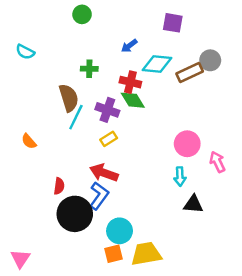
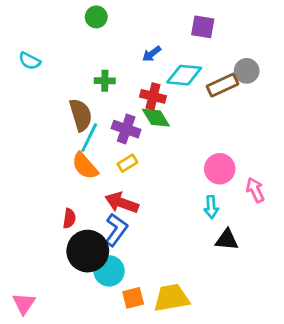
orange semicircle: (29, 141) -> (85, 166), moved, size x1.5
cyan circle: (120, 231) -> (109, 271), moved

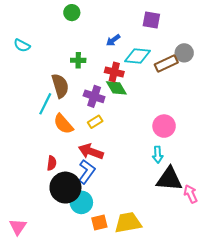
cyan line: (89, 138) -> (45, 104), moved
pink arrow: (255, 190) -> (191, 194), moved
black triangle: (227, 240) -> (169, 179), size x1.5

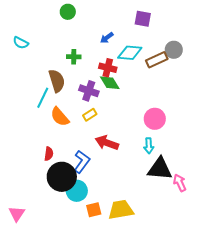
red arrow: (91, 151) -> (107, 143), moved

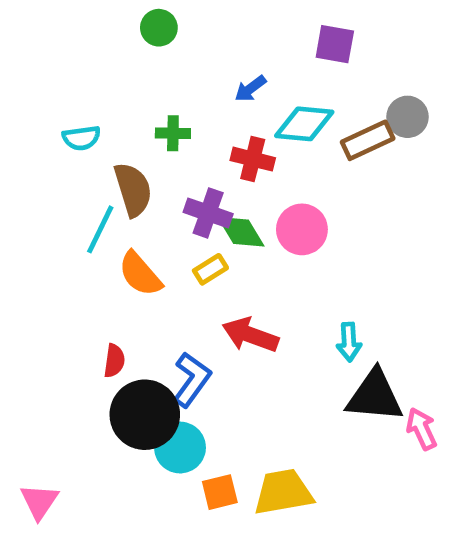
cyan semicircle: (21, 43) -> (81, 138), moved, turned -35
green diamond: (110, 83) -> (241, 232), moved
pink circle: (155, 119) -> (302, 229), moved

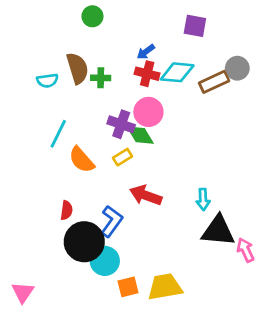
red cross: (253, 159) -> (147, 74), moved
brown semicircle: (133, 190) -> (77, 68), moved
pink circle: (302, 229) -> (148, 112), moved

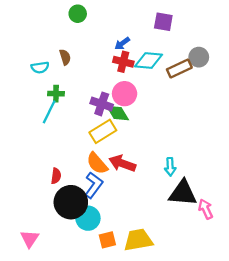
brown semicircle: (77, 68) -> (65, 57), size x0.6
green cross: (101, 78) -> (56, 94), moved
yellow rectangle: (123, 157) -> (103, 131), size x1.6
orange semicircle: (82, 160) -> (97, 163), moved
pink triangle: (23, 292) -> (30, 239), moved

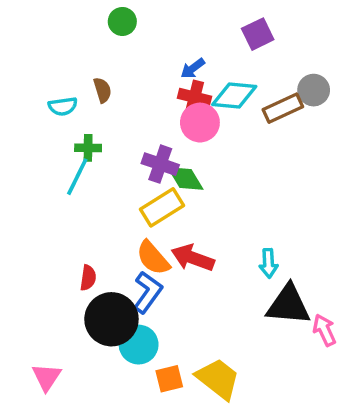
purple square: (163, 22) -> (258, 34), turned -36
pink circle: (125, 94) -> (200, 123), moved
yellow trapezoid: (138, 240) -> (218, 379), turned 48

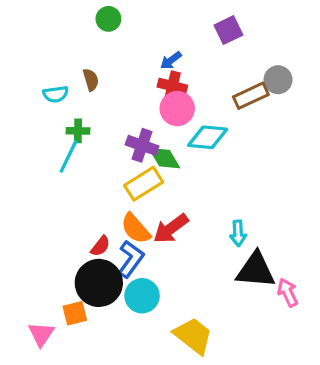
cyan diamond: (234, 95) -> (208, 137), moved
red arrow: (193, 258) -> (171, 229), turned -57
red semicircle: (88, 278) -> (100, 246), moved, turned 30
cyan circle: (139, 345) -> (142, 296), moved
orange square: (169, 379) -> (75, 313), moved

